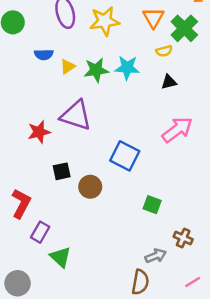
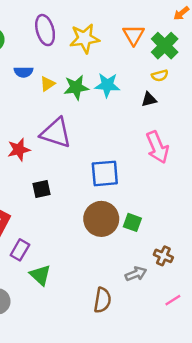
yellow semicircle: (164, 51) -> (160, 75), moved
pink arrow: (177, 130) -> (157, 147), turned 104
blue square: (125, 156) -> (105, 173), turned -32
brown circle: (90, 187) -> (101, 219), moved, size x1.5
brown semicircle: (140, 282) -> (102, 300), moved

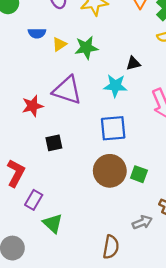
cyan star: (107, 85) -> (115, 86), moved
black triangle: (149, 99) -> (133, 63), moved

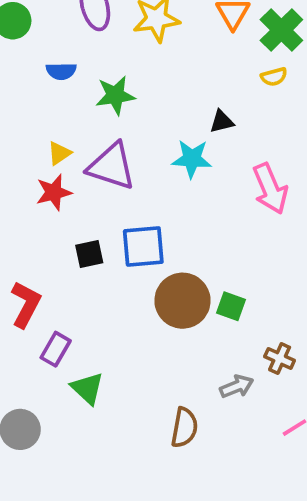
yellow triangle: (59, 44) -> (59, 153), moved
green star: (86, 48) -> (115, 95), moved
blue square: (113, 128) -> (143, 247), moved

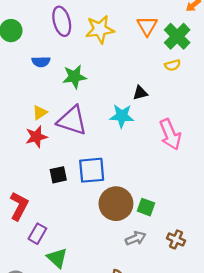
gray arrow: (237, 386) -> (136, 238), moved

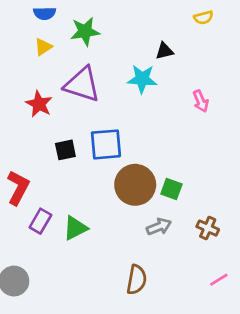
yellow triangle: (40, 112) -> (43, 47), moved
pink arrow: (170, 134) -> (201, 101), size x0.6
red star: (36, 137) -> (39, 104), turned -30
green triangle: (57, 258) -> (75, 228), moved, turned 50

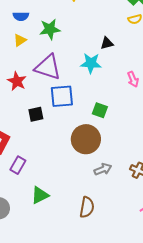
blue square: (106, 144) -> (62, 96), moved
green square: (171, 189) -> (100, 110), moved
green triangle: (75, 228) -> (40, 195), moved

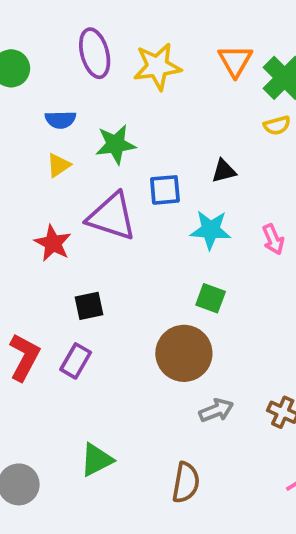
cyan star: (91, 63) -> (211, 230), moved
blue square: (62, 96) -> (165, 190), moved, size x0.7
purple rectangle: (18, 165) -> (76, 361), moved

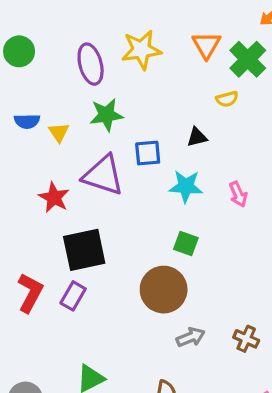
purple ellipse: (95, 53) -> (91, 64), moved
blue semicircle: (60, 120) -> (27, 121), moved
yellow semicircle: (277, 125) -> (227, 99), moved
yellow triangle: (59, 165) -> (59, 132), turned -30
black square: (89, 306) -> (84, 250), size x1.8

